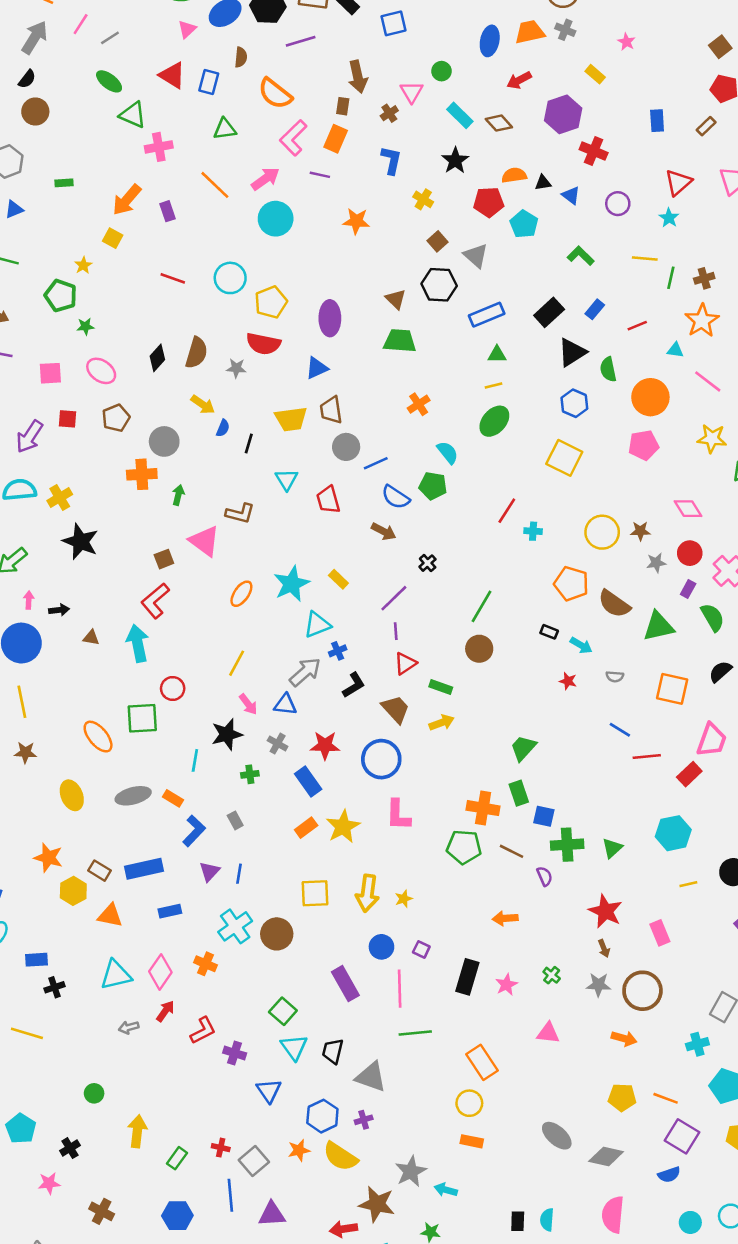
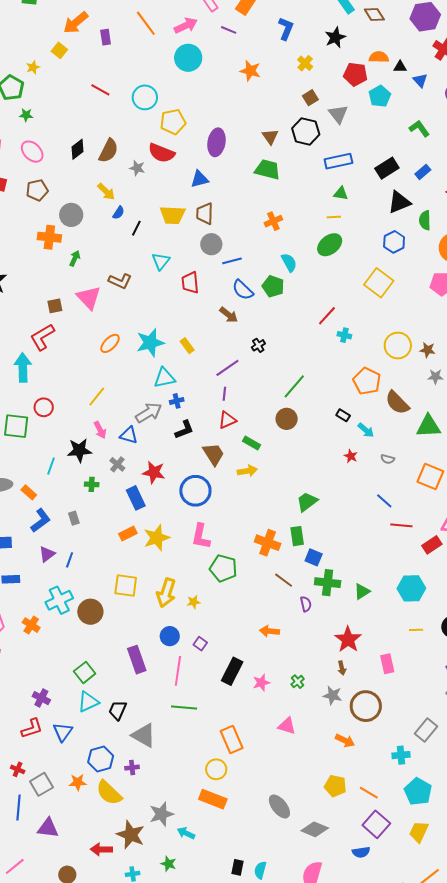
green pentagon: (464, 847) -> (223, 568), moved
red L-shape: (203, 1030) -> (32, 728), moved
cyan triangle: (294, 1047) -> (88, 702), turned 30
orange rectangle: (472, 1141) -> (213, 799), size x1.5

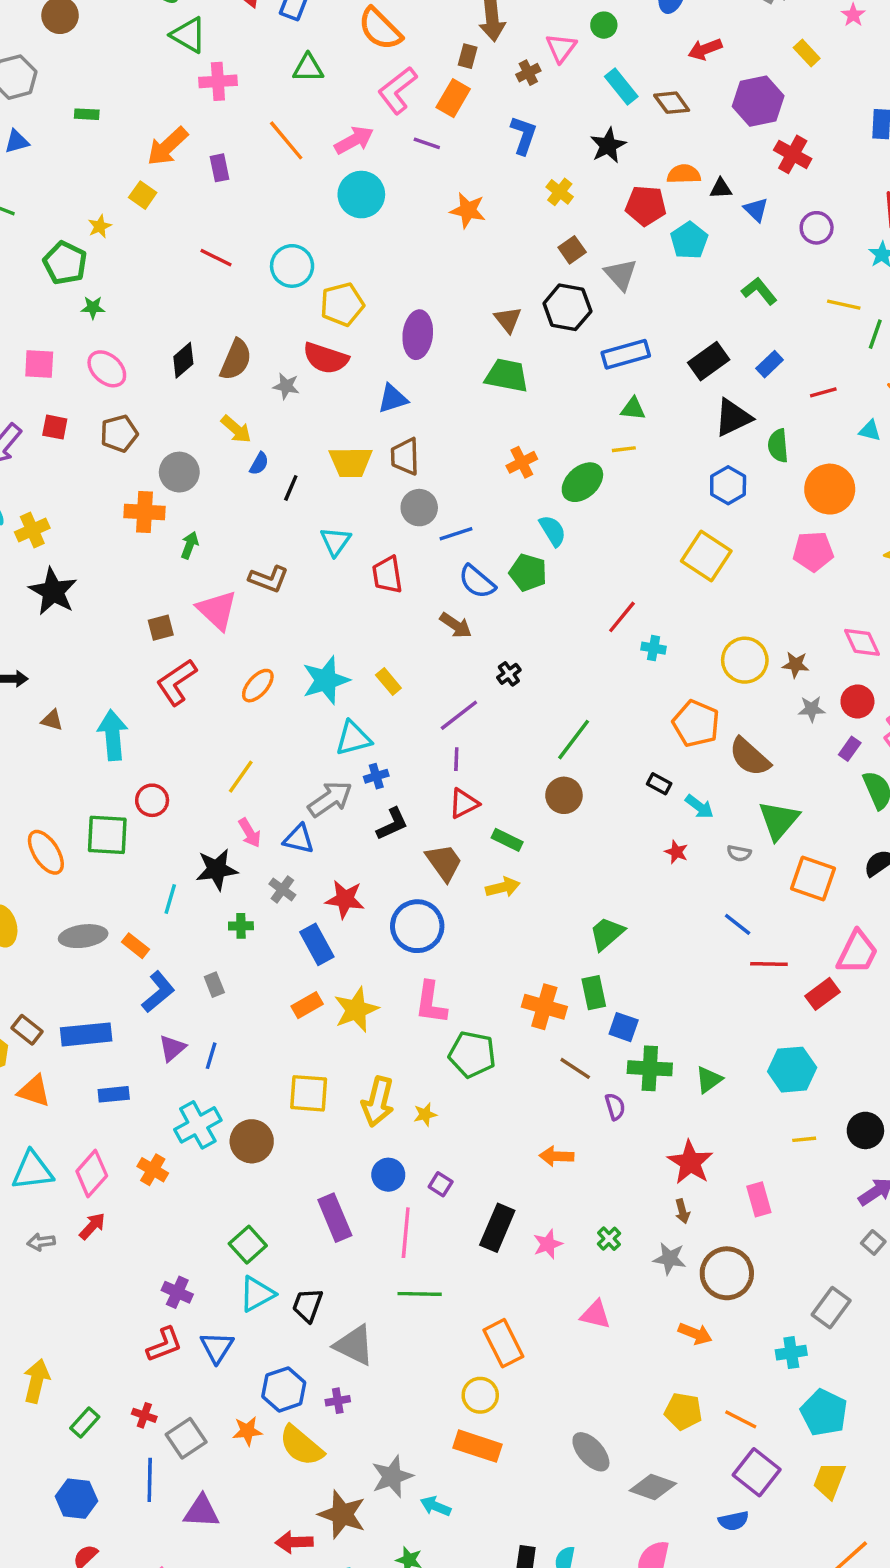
green ellipse: (330, 245) -> (582, 482), moved
red L-shape: (42, 337) -> (177, 682), moved
green triangle: (428, 426) -> (779, 820), moved, turned -44

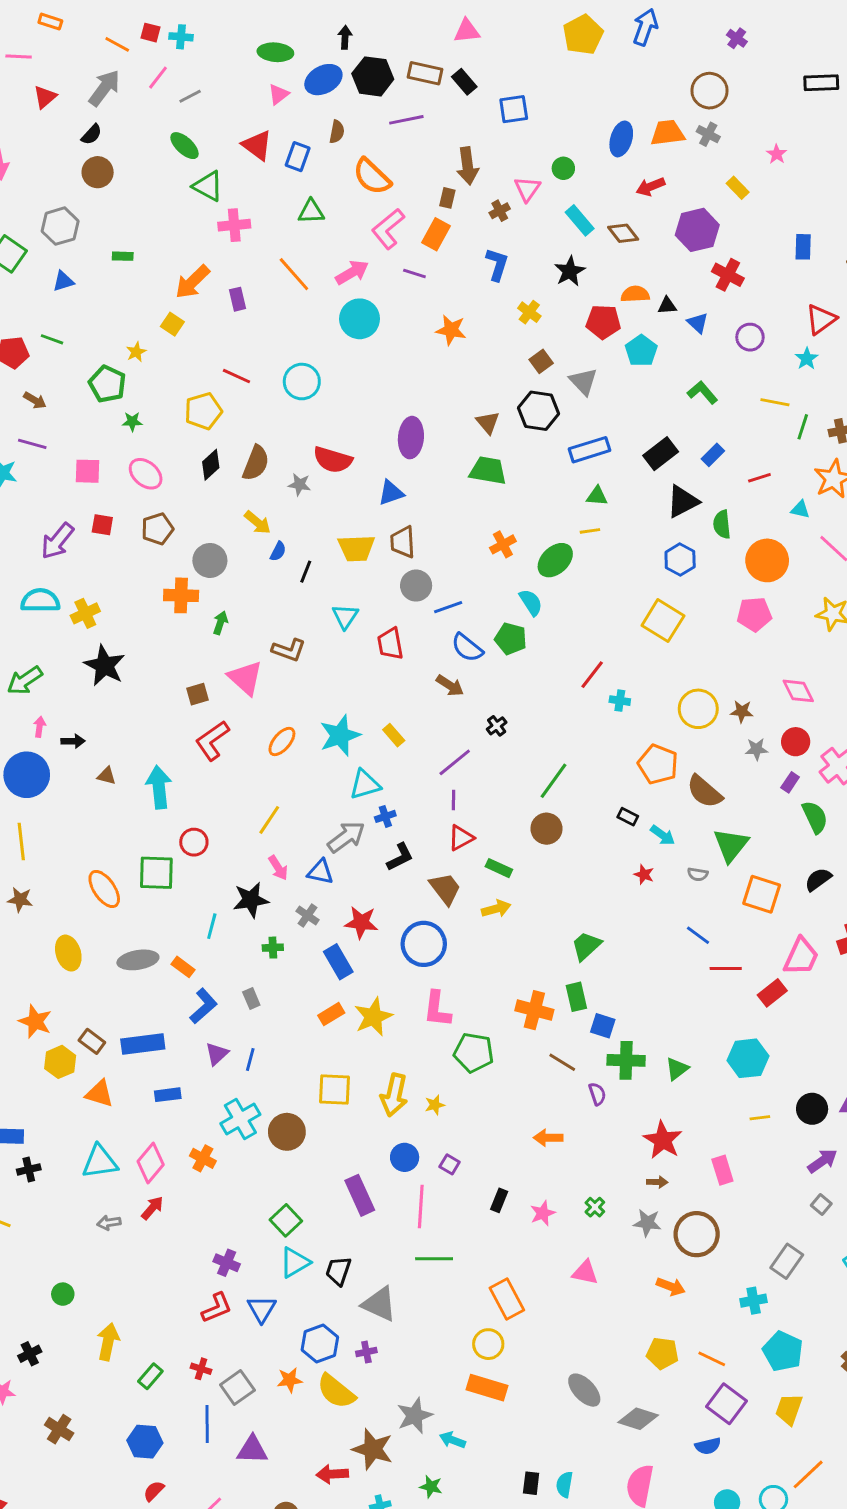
yellow pentagon: (342, 304) -> (203, 411), moved
brown arrow: (682, 1211) -> (657, 1182), turned -72
black rectangle: (497, 1228) -> (499, 1200), size x0.6

